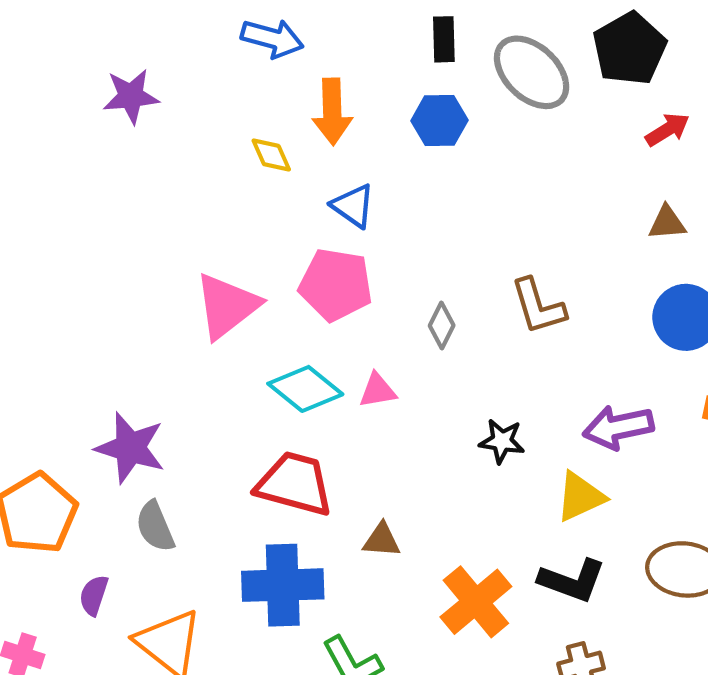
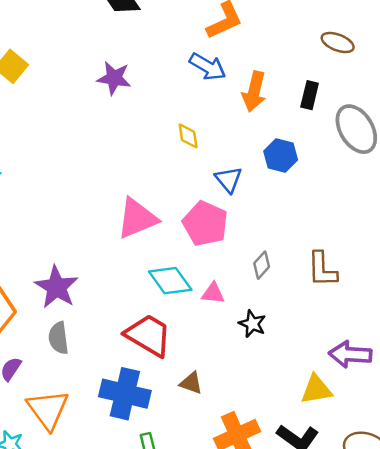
orange arrow: (332, 112) -> (254, 91), moved
blue hexagon: (439, 120) -> (281, 156), moved
black star: (502, 441) -> (252, 324), moved

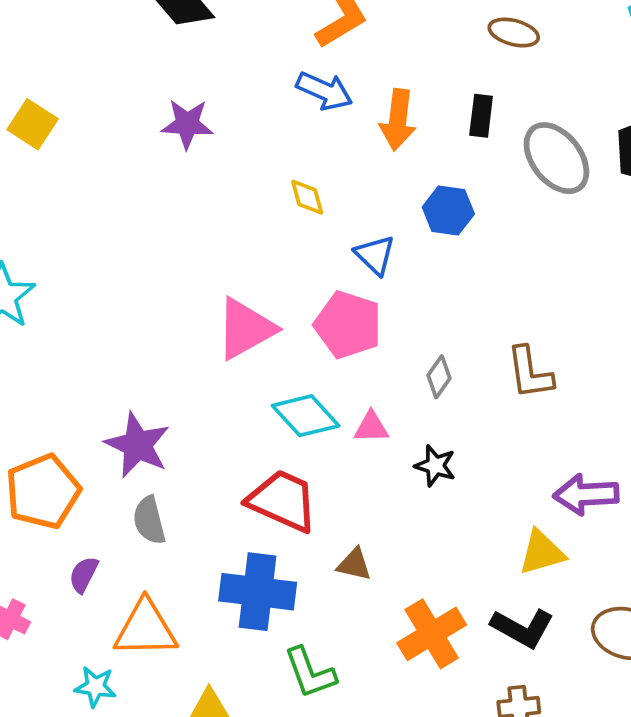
orange triangle: (48, 410) -> (146, 629), turned -48

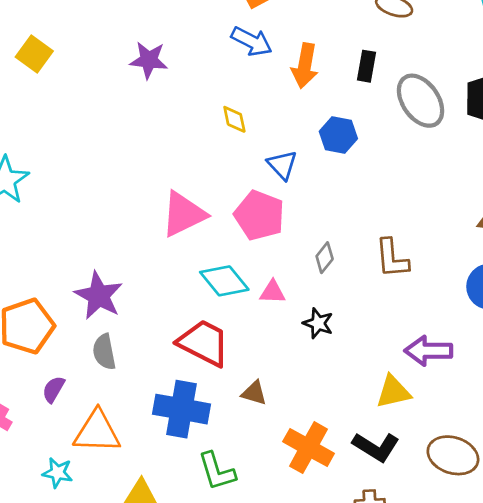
orange cross: (432, 634) -> (309, 448), turned -33

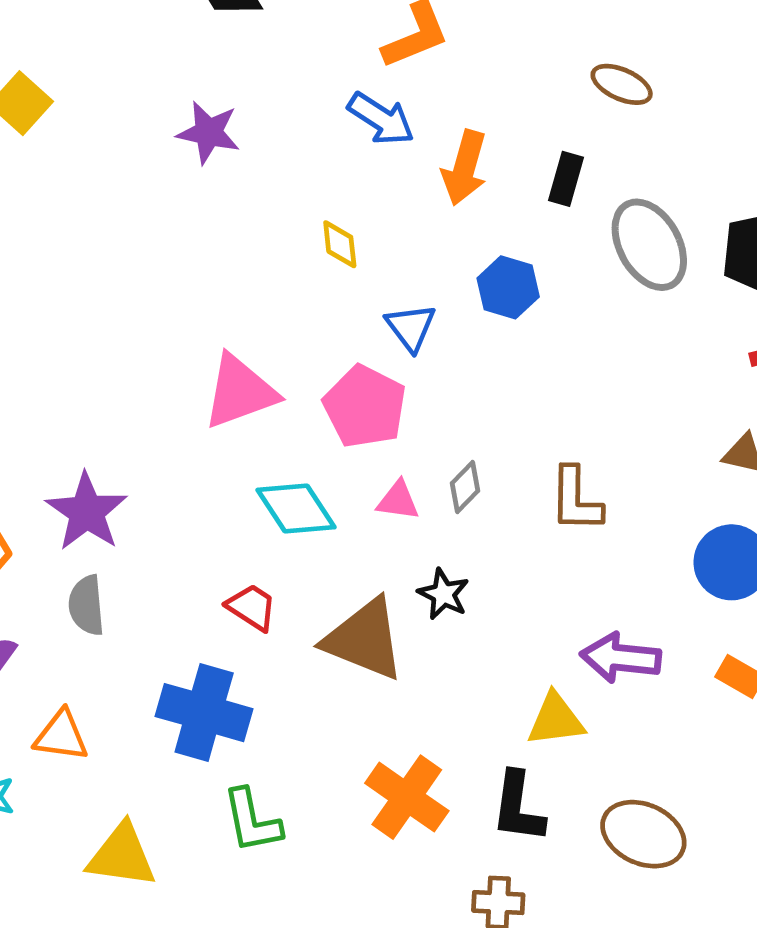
pink triangle: (272, 292) -> (398, 501), moved
red trapezoid: (204, 343) -> (252, 607), size x0.6
brown triangle: (254, 393) -> (364, 639), moved, size x2.0
orange triangle: (97, 432) -> (61, 736), size x0.7
black L-shape: (376, 447) -> (518, 807), turned 60

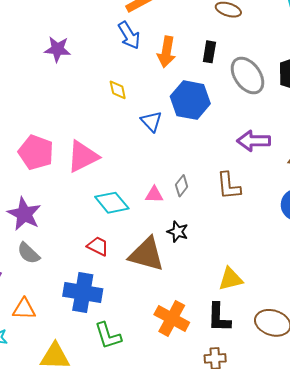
blue arrow: (381, 119) -> (129, 35), turned 32
blue hexagon: (508, 287) -> (190, 100), size x1.5
pink pentagon: (365, 407) -> (36, 152), moved
gray semicircle: (86, 605) -> (29, 253), turned -35
purple arrow: (621, 658) -> (254, 141), moved

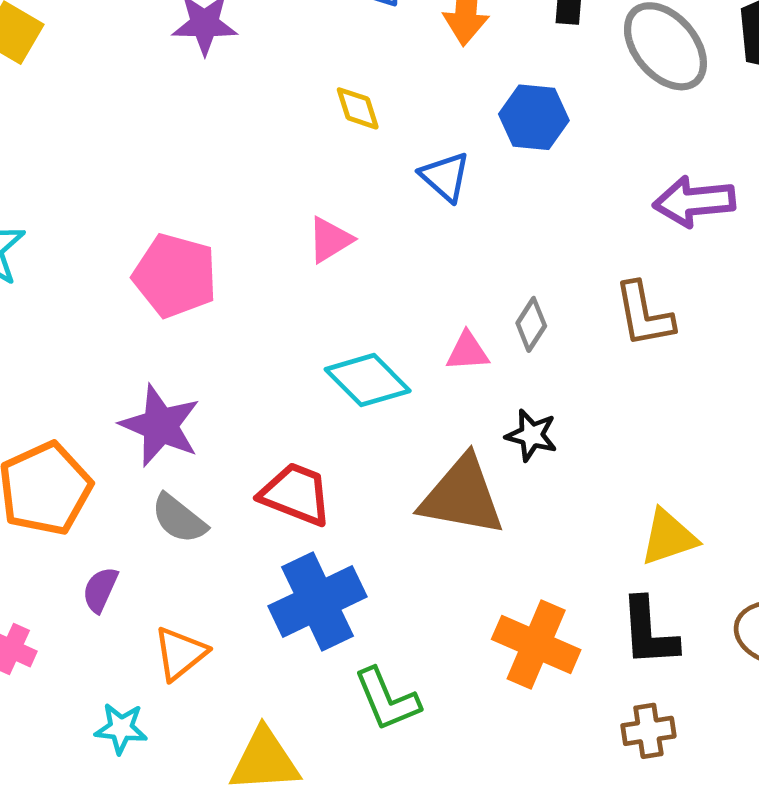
blue hexagon: (190, 100) -> (534, 117), size x0.7
pink triangle: (83, 156) -> (330, 240), moved, size x0.6
red trapezoid: (98, 246) -> (296, 494), moved, size x1.4
blue cross: (83, 293) -> (317, 601), turned -30
orange triangle: (24, 309) -> (180, 653), turned -35

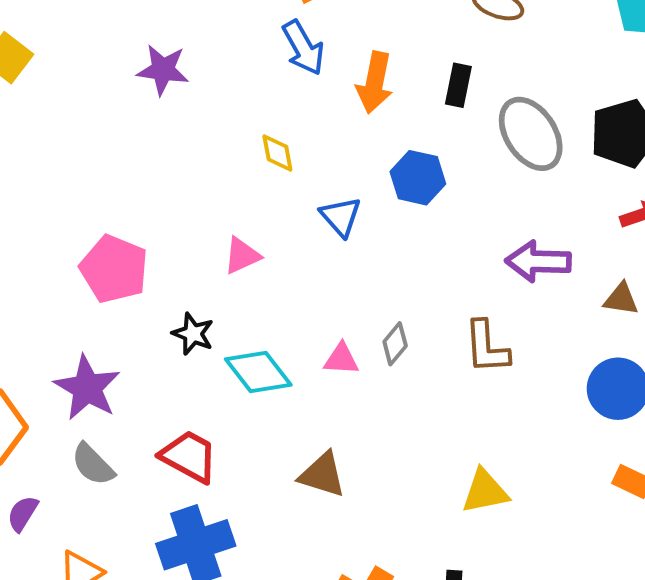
black star: (531, 435) -> (193, 334), moved
brown triangle: (462, 496) -> (322, 475), size x0.7
yellow triangle: (669, 537) -> (485, 491), moved

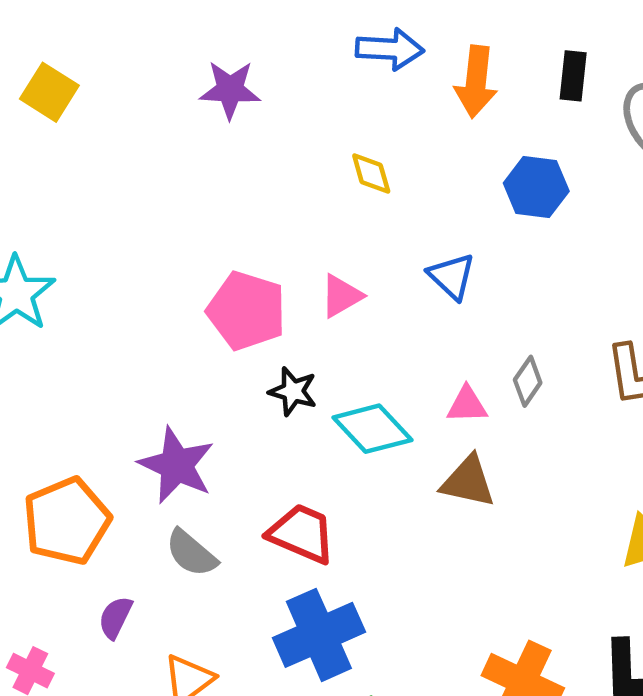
blue arrow: (303, 48) -> (390, 49), turned -52
blue triangle: (341, 217) -> (452, 276), moved
pink pentagon: (114, 269) -> (247, 311), moved
brown triangle: (322, 475) -> (468, 482), moved

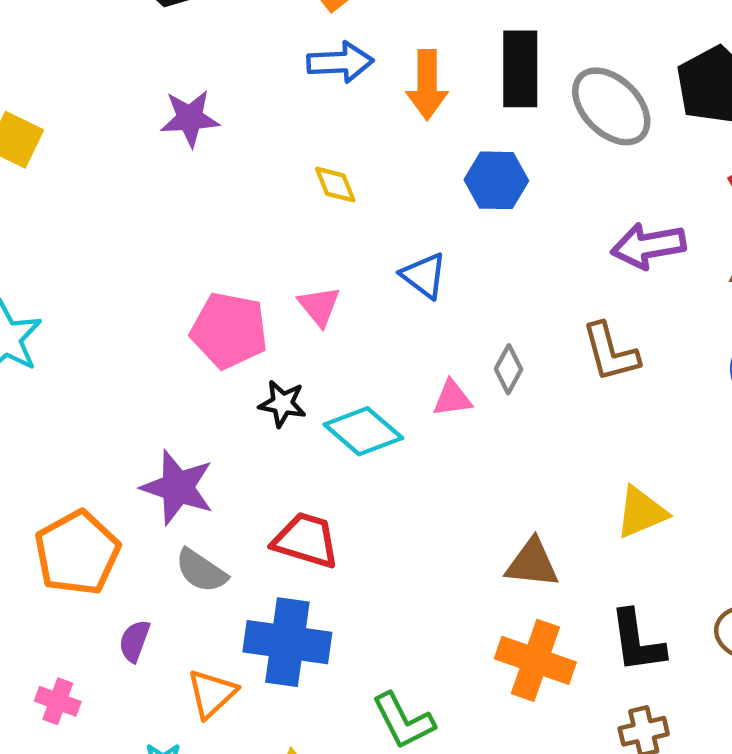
black rectangle: (573, 76) -> (520, 69), size x1.6
pink triangle: (341, 296) -> (319, 306), turned -33
brown triangle: (468, 482) -> (532, 563), moved
blue cross: (319, 635) -> (287, 642), moved, turned 38

